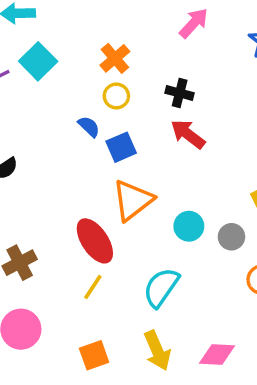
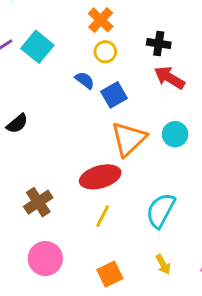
cyan square: (38, 61) -> (37, 47), moved
cyan circle: (189, 226) -> (175, 134), moved
red ellipse: (95, 241) -> (100, 177), turned -66
yellow arrow: (157, 351) -> (163, 264), size x0.6

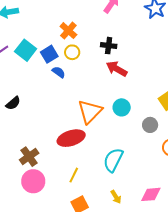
blue square: (114, 95) -> (49, 54), moved
yellow line: (103, 216) -> (74, 175), moved
pink circle: (45, 259) -> (33, 181), moved

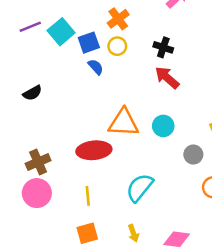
orange triangle: (90, 111) -> (124, 123), turned 36
yellow line: (74, 175) -> (88, 196), turned -42

